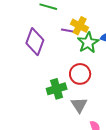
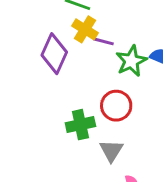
yellow cross: (80, 26) -> (85, 29), moved

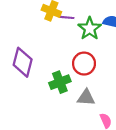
purple diamond: (54, 54) -> (23, 62), moved
gray triangle: (111, 151) -> (86, 98), turned -48

